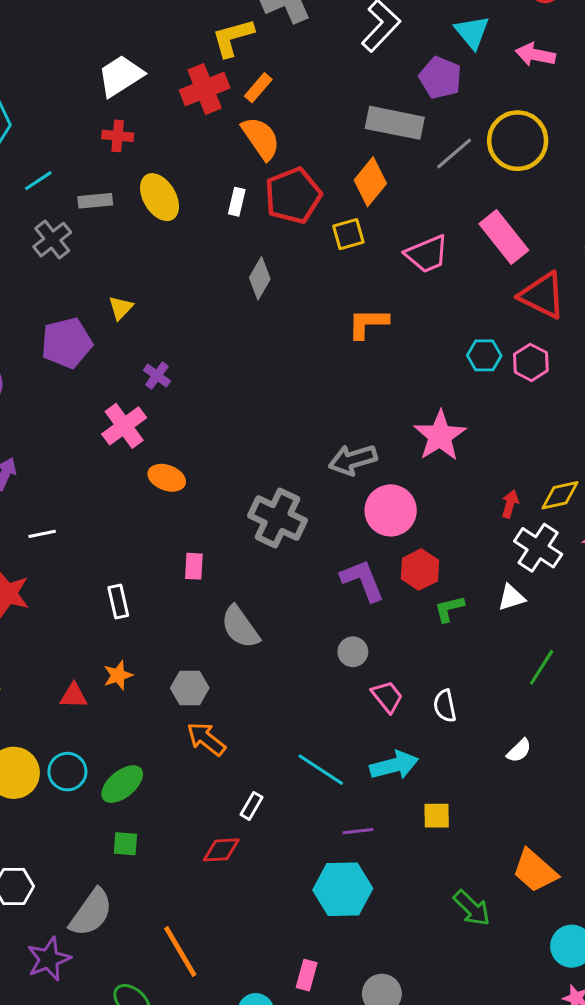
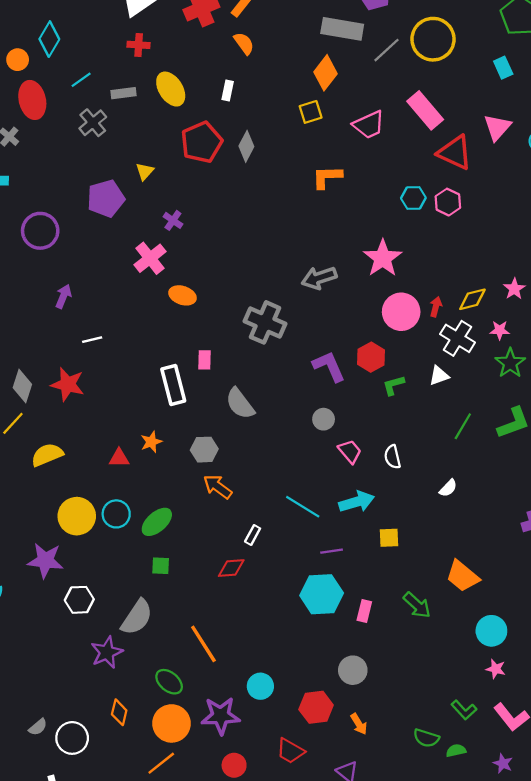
orange semicircle: (261, 138) -> (244, 43), size x0.7
red pentagon: (293, 196) -> (202, 142), moved
pink circle: (391, 510) -> (401, 312), moved
white rectangle: (118, 602) -> (173, 385), moved, size x1.6
pink rectangle: (307, 975) -> (364, 611), moved

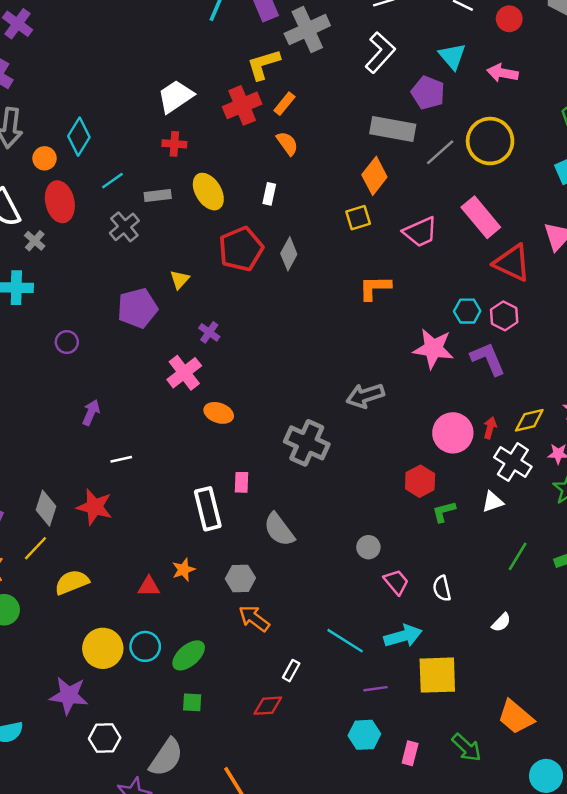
purple circle: (40, 231) -> (67, 342), size x0.6
pink star: (383, 258) -> (433, 349), moved, turned -30
purple L-shape: (329, 366) -> (488, 359), moved
yellow square: (389, 538) -> (437, 675), size x1.8
cyan hexagon: (322, 594) -> (364, 735), size x0.7

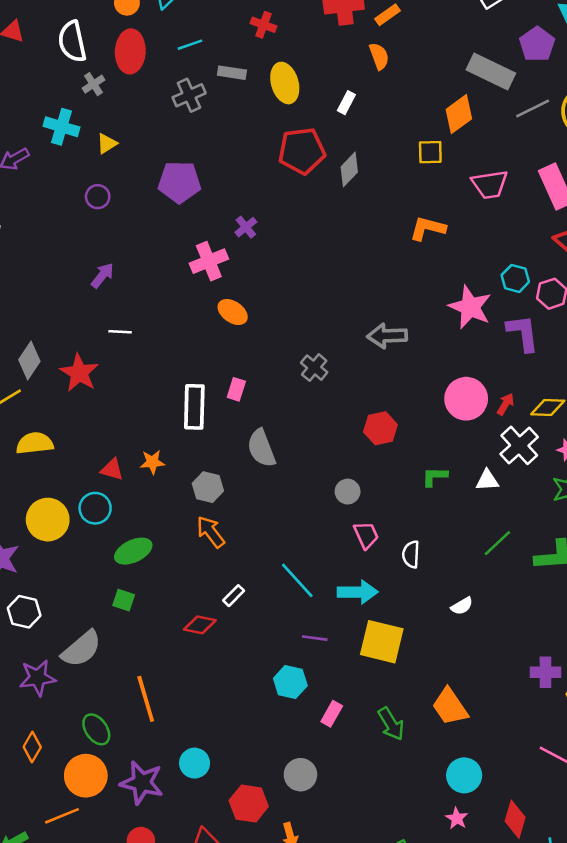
yellow triangle: (180, 280) -> (107, 144), moved
gray cross: (307, 443) -> (314, 368), size x0.6
red hexagon: (420, 481) -> (380, 428), moved
cyan circle: (145, 646) -> (95, 508), moved

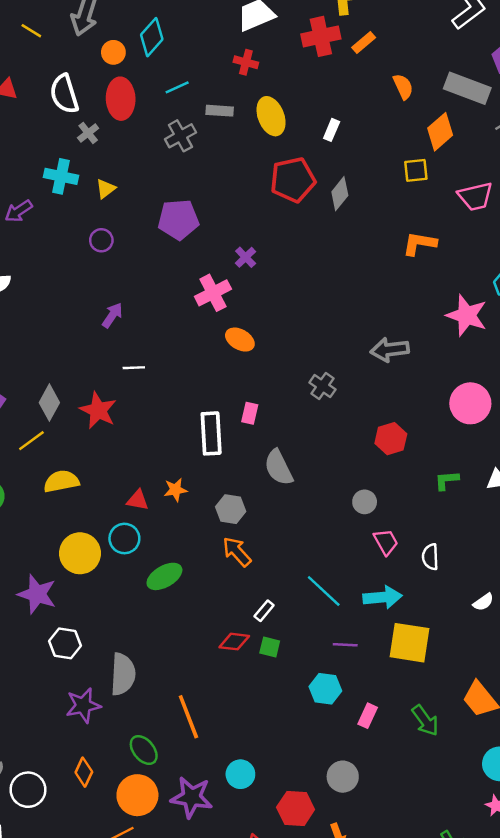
orange semicircle: (379, 56) -> (403, 87), moved
green square: (124, 600) -> (270, 647), moved
gray semicircle: (81, 649) -> (123, 674), turned -42

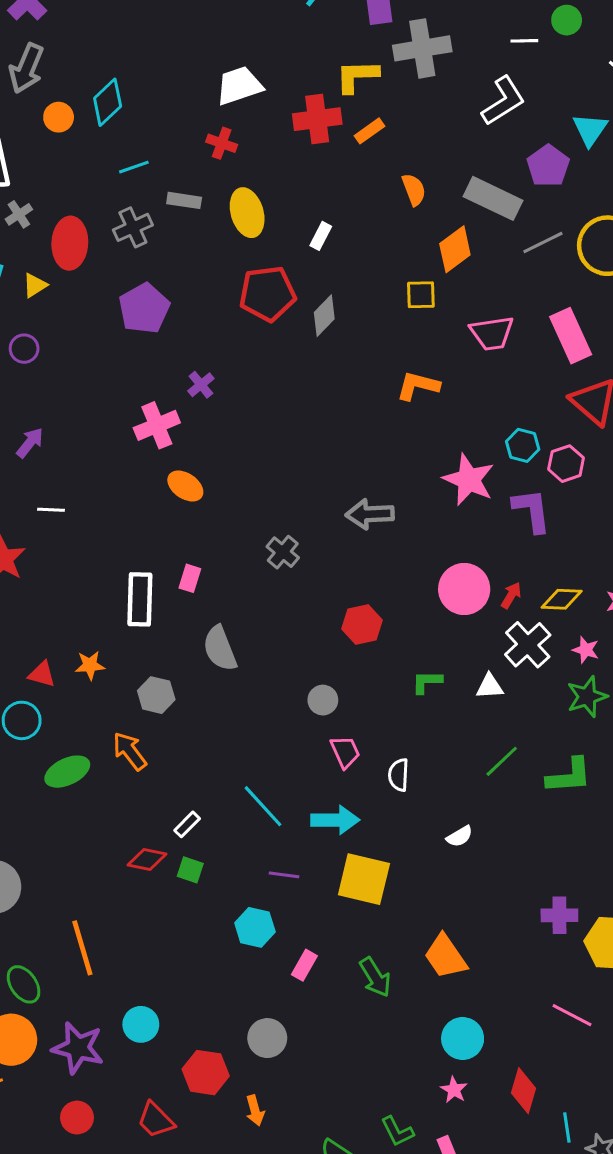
red ellipse: (121, 99) -> (70, 243), moved
purple pentagon: (178, 220) -> (144, 308), moved, turned -30
orange arrow: (237, 552) -> (130, 751), moved

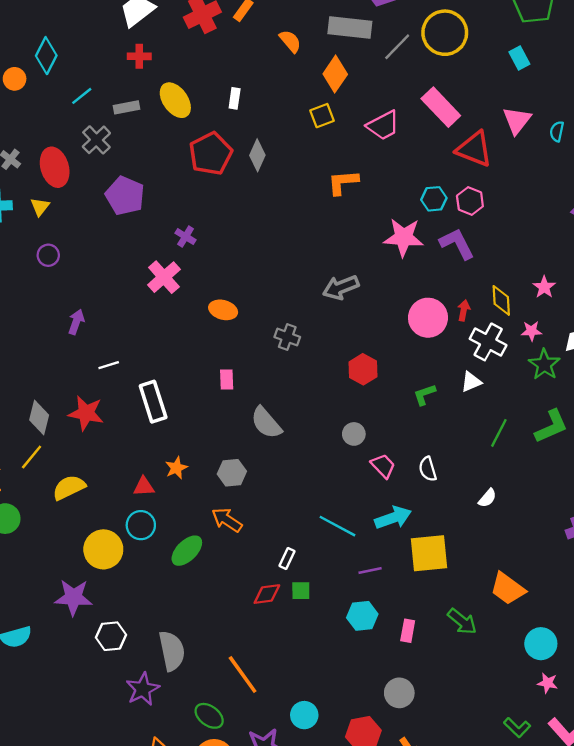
orange ellipse: (185, 486) -> (223, 310), moved
white rectangle: (140, 599) -> (153, 402), moved
yellow diamond: (562, 599) -> (501, 300), turned -76

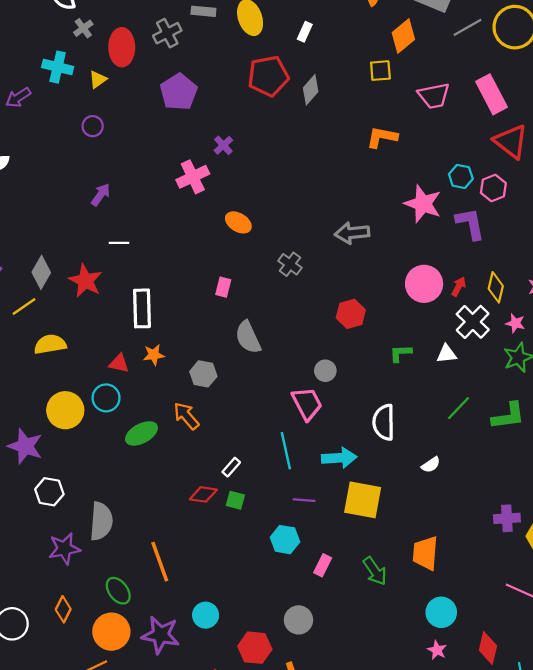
white rectangle: (153, 402) -> (142, 308), moved
pink trapezoid: (383, 466) -> (307, 404), moved, size x1.4
white semicircle: (428, 469) -> (384, 422), size x1.5
cyan line: (337, 526) -> (286, 451), turned 33
orange trapezoid: (508, 589) -> (425, 553), turned 42

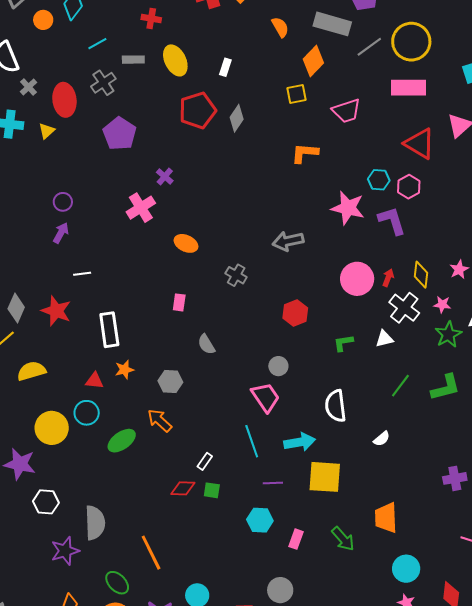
pink rectangle: (491, 94) -> (408, 88), moved, turned -56
purple circle: (93, 126) -> (63, 202), moved
gray semicircle: (248, 337) -> (206, 344), size x0.7

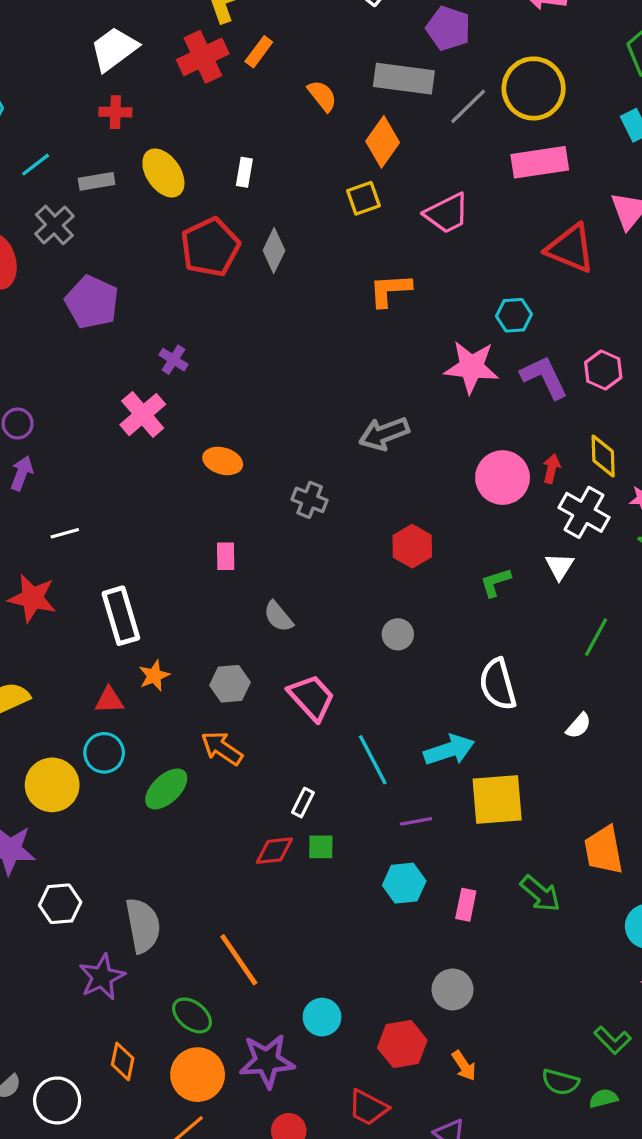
pink hexagon: (409, 187) -> (603, 370), moved
white triangle: (384, 339) -> (560, 566), turned -36
pink trapezoid: (266, 397) -> (312, 697), moved

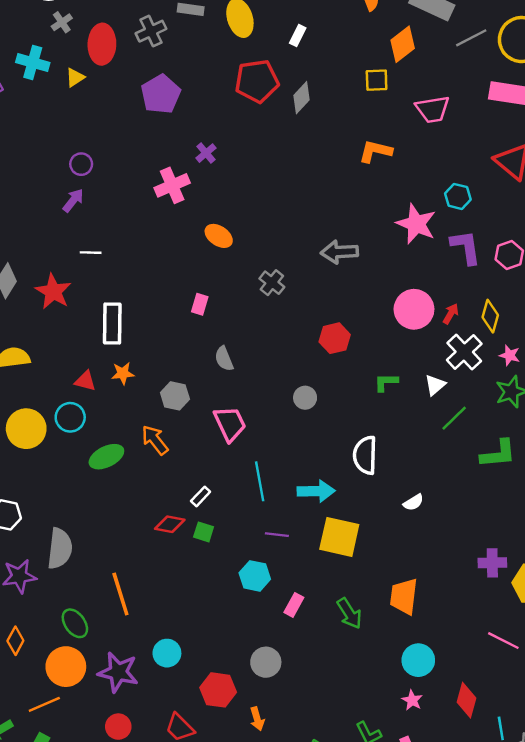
green line: (596, 637) -> (454, 418), moved

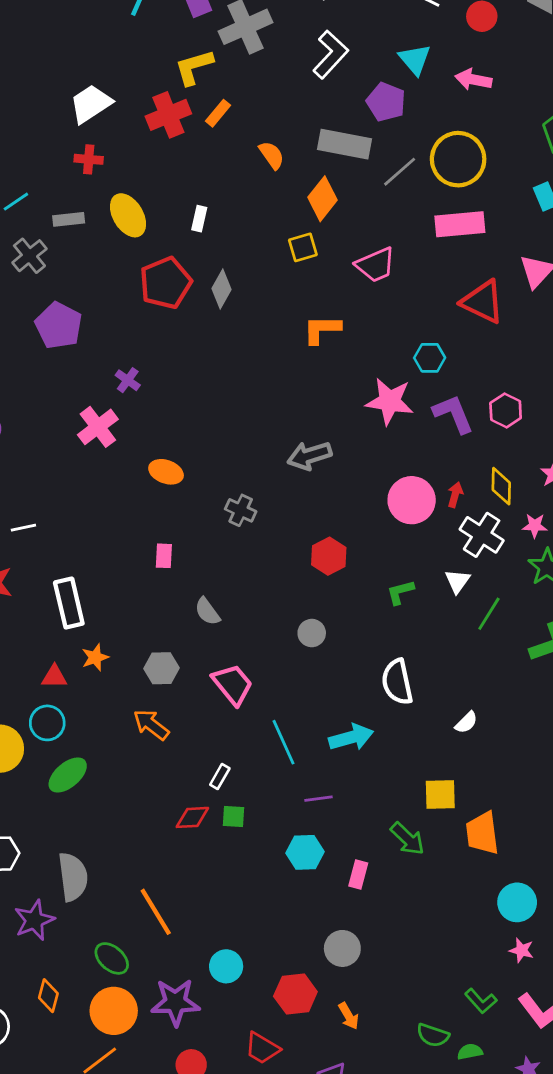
green ellipse: (106, 457) -> (68, 775), moved
yellow square: (339, 537) -> (440, 794), moved, size x0.7
green arrow: (349, 613) -> (407, 839), moved

